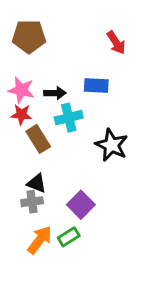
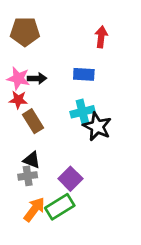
red arrow: (116, 43) -> (101, 37), turned -140
black arrow: (55, 93) -> (37, 78), moved
cyan cross: (69, 118) -> (82, 112), moved
green rectangle: (69, 237) -> (60, 207), size x1.5

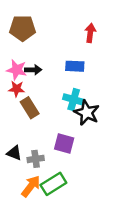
cyan cross: (82, 112) -> (74, 99), turned 30
black triangle: (32, 160) -> (14, 153), moved
gray cross: (28, 176) -> (36, 159), moved
purple square: (70, 179) -> (64, 143), moved, turned -30

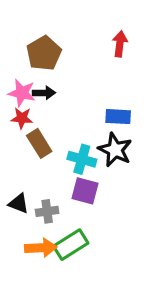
brown pentagon: (23, 28) -> (44, 53), moved, turned -30
blue rectangle: (75, 66) -> (118, 117), moved
cyan cross: (74, 99) -> (82, 159), moved
orange arrow: (31, 186) -> (41, 248), turned 50

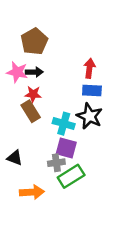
red arrow: (120, 44) -> (89, 68), moved
red star: (22, 118) -> (33, 94), moved
gray cross: (47, 211) -> (56, 163), moved
green rectangle: (71, 245) -> (71, 176), moved

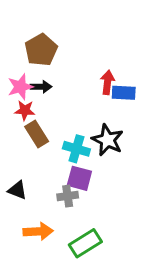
pink star: (17, 72) -> (20, 87), turned -30
blue rectangle: (92, 90) -> (124, 93), moved
red star: (33, 94) -> (25, 110), moved
green rectangle: (71, 176) -> (85, 243), moved

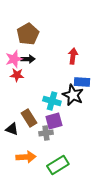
blue rectangle: (124, 93) -> (82, 82), moved
brown rectangle: (37, 134) -> (29, 118), moved
purple square: (79, 178) -> (54, 121), turned -30

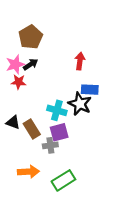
black arrow: (28, 59) -> (31, 64), turned -32
black triangle: (12, 129) -> (13, 122), moved

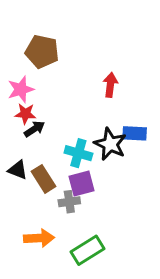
brown pentagon: (31, 37) -> (42, 51), turned -30
black arrow: (31, 64) -> (34, 129), moved
blue rectangle: (90, 90) -> (135, 133), moved

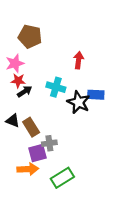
cyan cross: (78, 153) -> (56, 87), moved
purple square: (81, 184) -> (38, 153), moved

